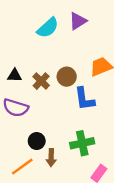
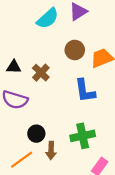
brown circle: (67, 77) -> (75, 50), moved

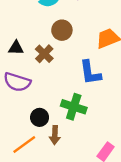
brown circle: (75, 50) -> (62, 30), moved
green cross: (83, 136) -> (74, 107), moved, turned 30

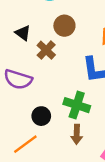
black triangle: (16, 48) -> (23, 33), moved, turned 35
brown arrow: (55, 135) -> (77, 134), moved

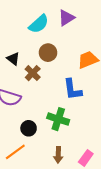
brown arrow: (77, 134) -> (58, 155), moved

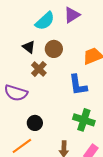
black triangle: (13, 59) -> (29, 47), moved
green cross: (58, 119) -> (84, 120), moved

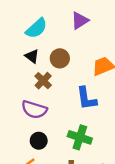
cyan semicircle: (45, 21) -> (36, 28), moved
purple semicircle: (16, 93) -> (34, 110), moved
green cross: (84, 120) -> (80, 137), moved

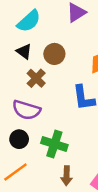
green cross: (80, 137) -> (54, 144), moved
black circle: (39, 141) -> (19, 139), moved

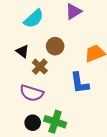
black triangle: (24, 52) -> (22, 51), moved
black circle: (19, 139) -> (33, 123), moved

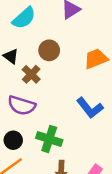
blue L-shape: (80, 83) -> (90, 108), moved, turned -30
black circle: (33, 123) -> (13, 140), moved

